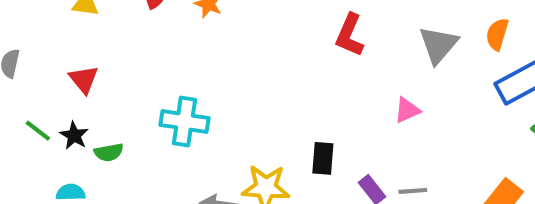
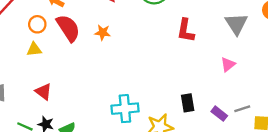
cyan cross: (185, 122) -> (125, 109), moved

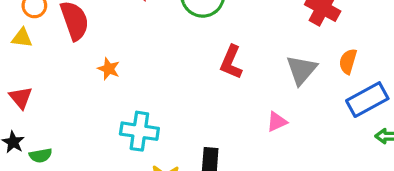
orange star: (103, 32) -> (109, 69), moved
cyan cross: (125, 109) -> (139, 131), moved

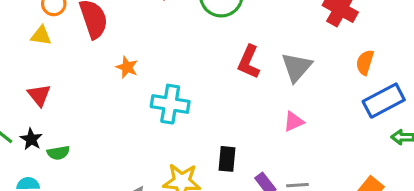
gray triangle: (301, 70) -> (296, 67), moved
cyan cross: (139, 131) -> (170, 104), moved

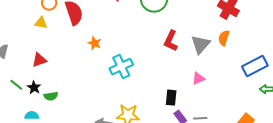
orange semicircle: (365, 62) -> (224, 38), moved
red triangle: (39, 95) -> (39, 60), turned 49
cyan cross: (170, 104) -> (121, 67), turned -35
black rectangle: (227, 159) -> (171, 98), moved

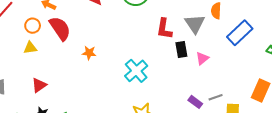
blue rectangle: (255, 66) -> (240, 33), moved
cyan cross: (121, 67) -> (136, 71), moved
black rectangle: (171, 98) -> (181, 50), moved

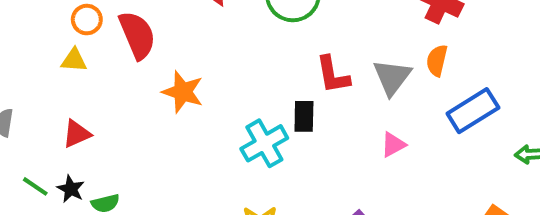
red L-shape: (164, 29) -> (333, 75), turned -30
black rectangle: (181, 50) -> (304, 116), moved
orange star: (89, 53) -> (183, 92), size x1.5

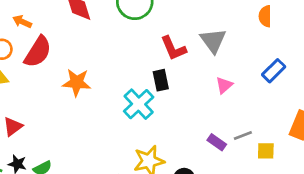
red semicircle: (137, 35) -> (38, 52), turned 68
orange semicircle: (437, 60) -> (265, 16), moved
blue rectangle: (473, 111) -> (274, 71), moved, size x0.7

